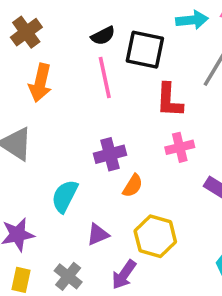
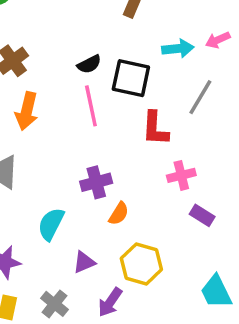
pink cross: (180, 147) -> (181, 175), moved

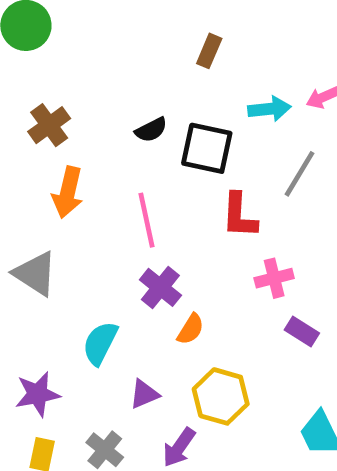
pink line: (91, 106) -> (147, 220), moved
purple cross: (96, 182) -> (160, 287), turned -36

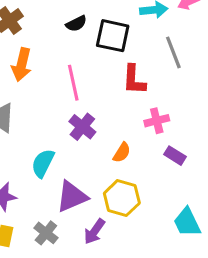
gray line: (300, 174) -> (173, 52), turned -52
orange semicircle: (191, 329) -> (122, 153), moved
purple triangle: (144, 394) -> (72, 197), size x1.6

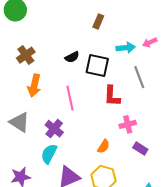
purple cross: (82, 127) -> (54, 129), moved

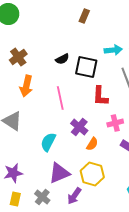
brown rectangle: (98, 21) -> (84, 16), moved
purple cross: (54, 129) -> (79, 127), moved
cyan semicircle: (49, 154) -> (48, 142), moved

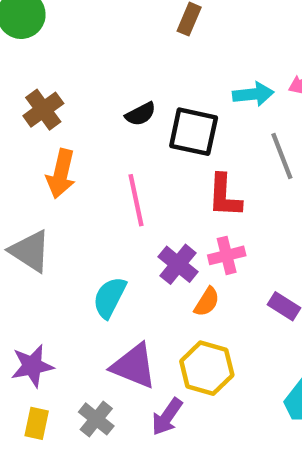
pink cross: (115, 123) -> (227, 255), moved
purple triangle: (59, 173) -> (134, 366), turned 45

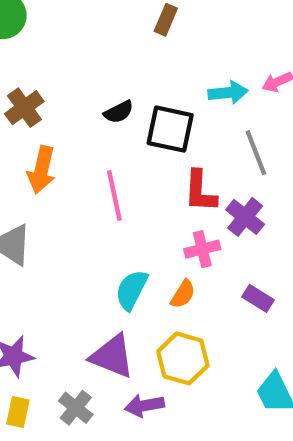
purple cross: (178, 264) -> (245, 217), moved
cyan semicircle: (110, 297) -> (132, 290), moved
purple arrow: (167, 417) -> (144, 406), turned 45

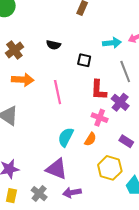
black semicircle: (119, 112) -> (53, 45), moved, turned 40
black square: (170, 129) -> (84, 60), size x0.6
orange arrow: (41, 170) -> (23, 80), turned -100
pink cross: (202, 249) -> (100, 118), turned 35
yellow hexagon: (183, 358) -> (110, 168), moved

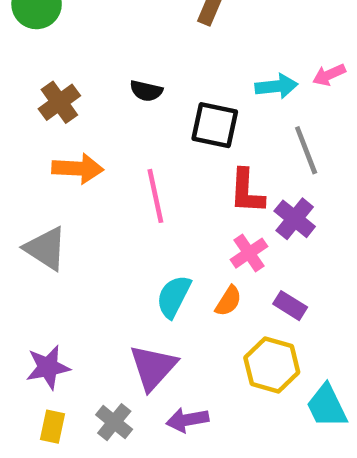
black square: (84, 60) -> (215, 125), size x1.5
pink cross: (100, 118) -> (249, 253), turned 35
purple rectangle: (126, 141) -> (290, 306), moved
purple triangle: (57, 169) -> (153, 367), turned 50

